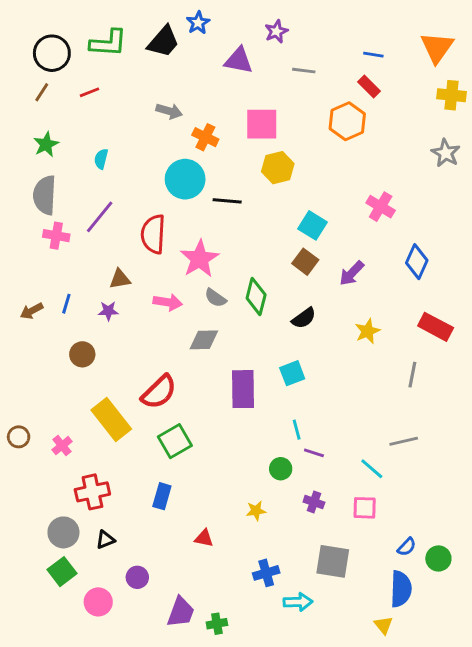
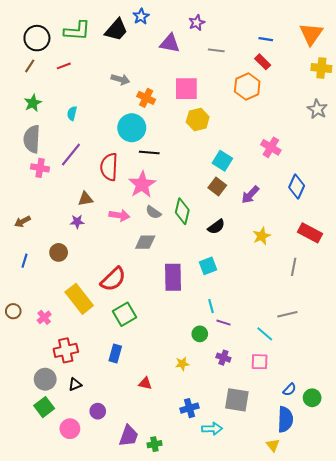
black line: (227, 201) -> (149, 152), moved
blue line: (66, 304) -> (25, 261), moved

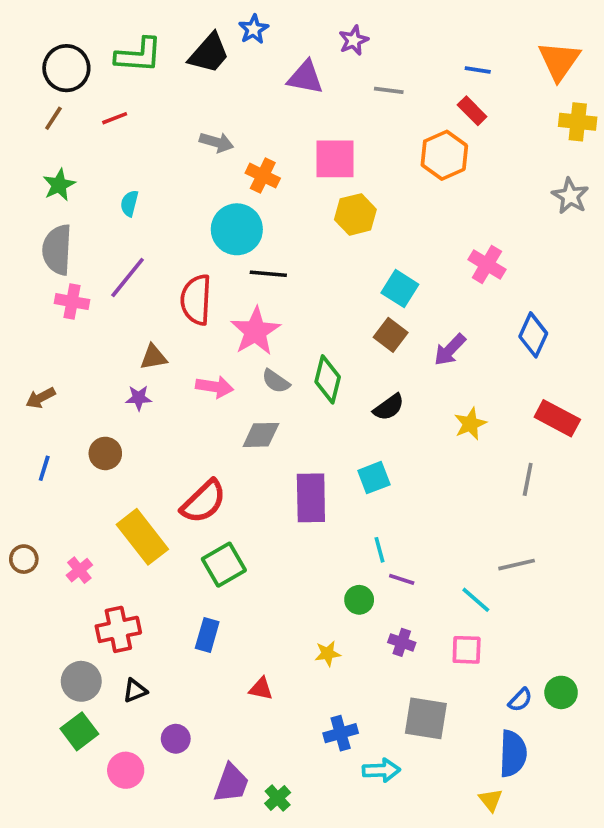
green circle: (312, 398) -> (561, 692), moved
green cross: (154, 444) -> (278, 798), turned -32

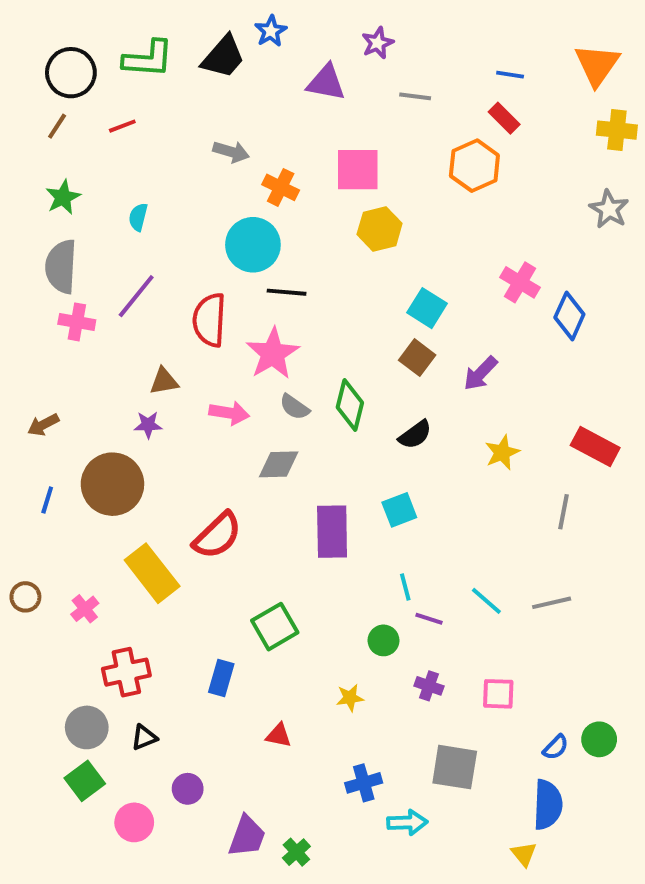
blue diamond: (533, 335) -> (569, 316), moved
brown circle: (105, 453) -> (112, 484), size x1.8
green square: (224, 565) -> (275, 627), moved
cyan line: (476, 600) -> (486, 601), moved

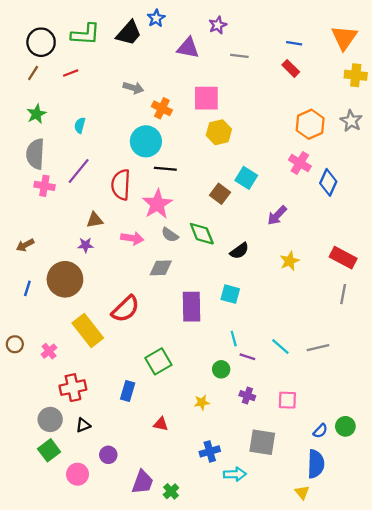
orange hexagon: (474, 166) -> (310, 124), moved
brown square: (417, 358) -> (220, 194), moved
green diamond: (350, 405) -> (202, 234), turned -36
cyan square: (399, 510) -> (230, 294), turned 36
gray line: (564, 512) -> (343, 294), moved

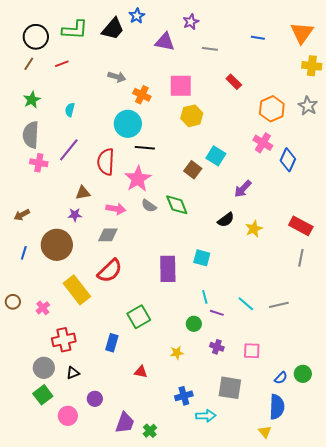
red rectangle: (291, 68) -> (234, 82), moved
black semicircle: (239, 251) -> (226, 220), moved
gray diamond: (161, 268) -> (108, 235), moved

